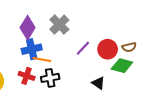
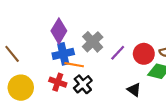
gray cross: (59, 25) -> (93, 42), moved
black cross: (50, 78) -> (83, 84), turned -30

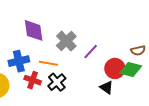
purple diamond: (59, 31) -> (34, 30), turned -40
blue cross: (63, 54) -> (19, 61), moved
red circle: (144, 54) -> (115, 68), moved

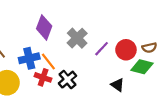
purple diamond: (34, 30) -> (44, 27), turned 30
orange line: (48, 63) -> (48, 61), moved, turned 42
red circle: (115, 68) -> (126, 50), moved

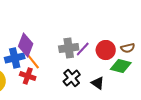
purple diamond: (44, 27) -> (26, 45), moved
gray cross: (77, 38) -> (69, 48), moved, turned 36
black cross: (68, 80) -> (72, 78), moved

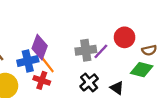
red circle: (106, 50) -> (125, 37), moved

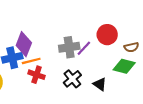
orange line: (47, 64) -> (31, 61), turned -66
red cross: (42, 80) -> (36, 75), moved

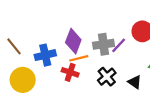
purple diamond: (24, 44) -> (73, 41), moved
orange line: (31, 61) -> (79, 58), moved

